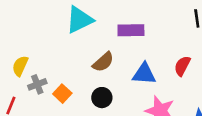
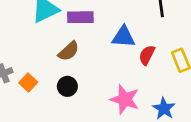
purple rectangle: (131, 30) -> (80, 17), moved
blue triangle: (144, 74) -> (123, 37), moved

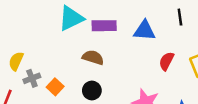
blue triangle: (123, 37) -> (144, 31), moved
brown semicircle: (69, 51) -> (93, 57), turned -120

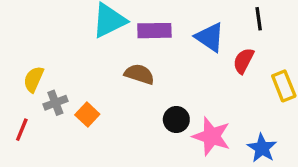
blue triangle: (144, 31) -> (210, 37), turned 30
red semicircle: (167, 61) -> (243, 61), moved
black circle: (92, 91) -> (176, 120), moved

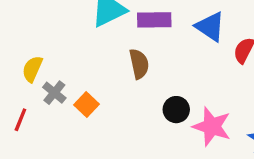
brown semicircle: (139, 74) -> (139, 64), turned 60
gray cross: (55, 103) -> (54, 93), turned -30

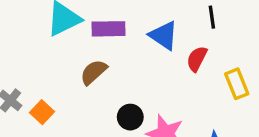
brown semicircle: (139, 64) -> (94, 72), turned -120

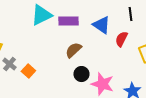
brown semicircle: (94, 72) -> (73, 50), moved

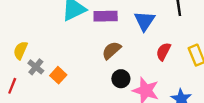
blue triangle: (101, 25) -> (145, 21), turned 30
red semicircle: (121, 39) -> (163, 52), moved

